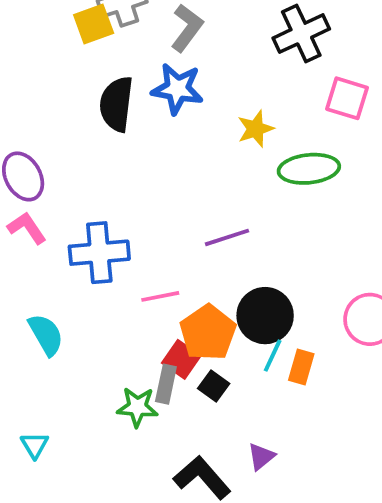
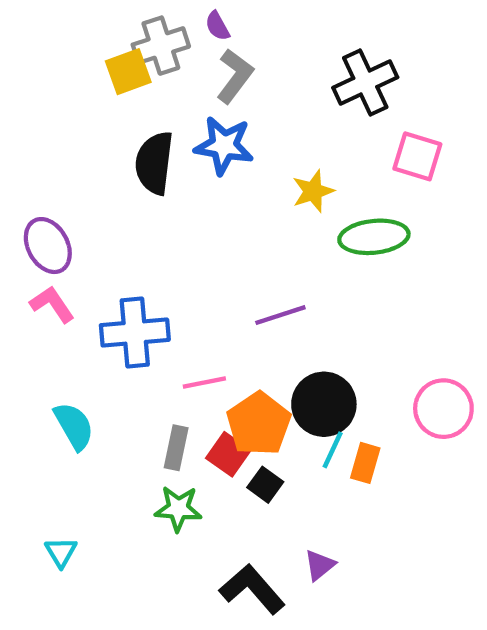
gray rectangle: (166, 384) -> (176, 448), moved

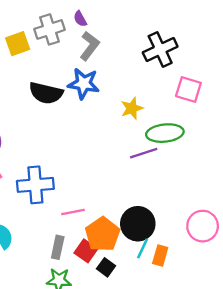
yellow square: (128, 72) -> (18, 44), moved
black semicircle: (154, 163) -> (46, 93), turned -84
purple line: (280, 315) -> (144, 153), moved

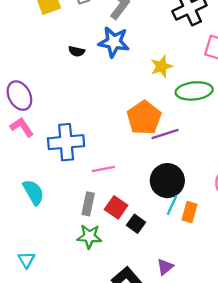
black semicircle: (46, 93) -> (77, 51), size x0.5
purple line: (144, 153) -> (165, 134), moved
orange pentagon: (102, 234) -> (144, 118), moved

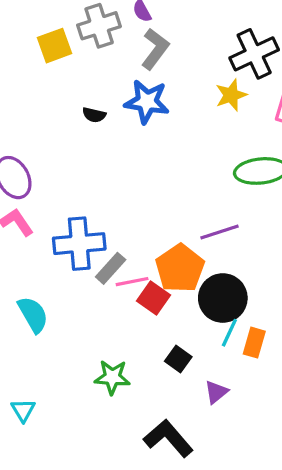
yellow star: (162, 66) -> (231, 95), moved
orange pentagon: (144, 118) -> (180, 268), moved
gray rectangle: (88, 204) -> (111, 268), moved, turned 30
red square: (116, 207) -> (154, 298), moved
purple triangle: (165, 267) -> (216, 392), moved

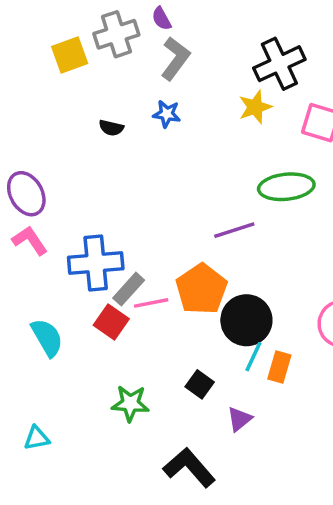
blue star: (147, 102) -> (167, 114), size x0.6
purple line: (220, 232) -> (234, 230), moved
red square: (154, 298) -> (111, 322), moved
cyan triangle: (23, 410) -> (37, 438), turned 50

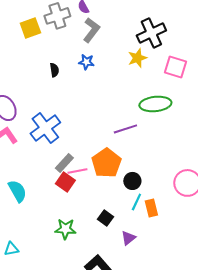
black semicircle: (111, 128) -> (54, 70), turned -112
blue cross: (96, 263) -> (45, 128), moved, turned -32
black circle: (246, 320) -> (132, 181), size x0.6
red square: (111, 322) -> (65, 182), moved
orange rectangle: (279, 367) -> (151, 208), turned -30

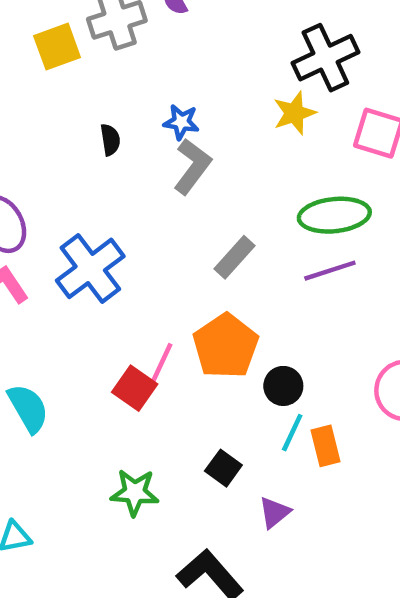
gray L-shape: (91, 30) -> (192, 166), moved
purple line: (125, 129) -> (330, 271), moved
gray rectangle: (64, 163) -> (234, 257), moved
pink line: (77, 171) -> (161, 364), turned -54

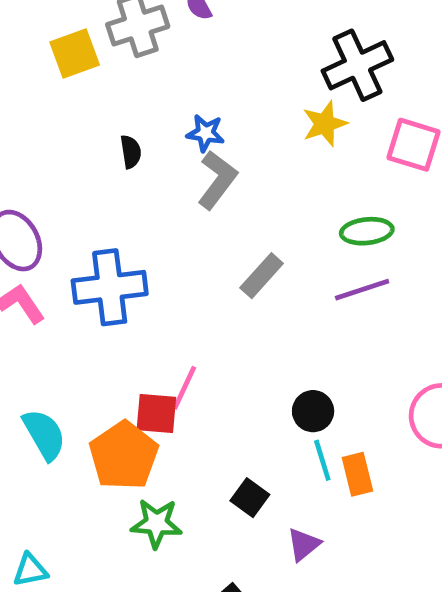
green ellipse: (334, 215) -> (367, 231), size x0.7
blue cross: (90, 268) -> (110, 287), turned 30
orange pentagon: (226, 346) -> (124, 456), moved
red square: (135, 388) -> (156, 413), turned -30
cyan line: (292, 433) -> (322, 460), turned -42

